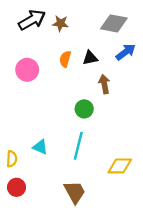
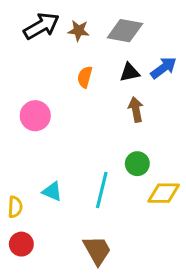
gray diamond: (114, 23) -> (125, 31), moved
black triangle: (90, 58) -> (130, 72), moved
pink circle: (27, 70) -> (35, 116), moved
green circle: (84, 109) -> (137, 164), moved
yellow diamond: (120, 166) -> (164, 193), moved

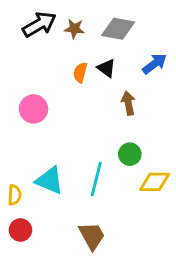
black triangle: (130, 72) -> (106, 68), moved, turned 48
cyan triangle: (52, 191) -> (50, 180), size x1.5

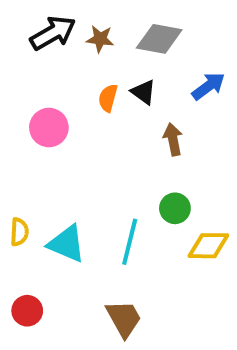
pink circle: (34, 109) -> (49, 128), moved
yellow semicircle: (15, 195) -> (19, 232), moved

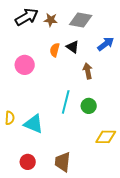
cyan line: (130, 242) -> (66, 102), moved
yellow diamond: (208, 246) -> (106, 137), moved
red circle: (27, 311) -> (28, 162), moved
brown trapezoid: (124, 319) -> (63, 162), turned -145

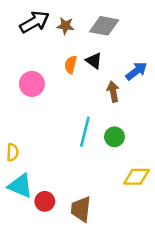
blue arrow: (106, 44) -> (136, 71), moved
cyan triangle: (34, 124) -> (20, 186), moved
red circle: (28, 162) -> (45, 201), moved

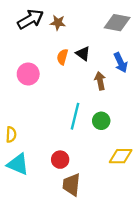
gray diamond: (104, 26) -> (117, 23), moved
blue arrow: (136, 71) -> (121, 63), turned 102
red circle: (45, 201) -> (60, 160), moved

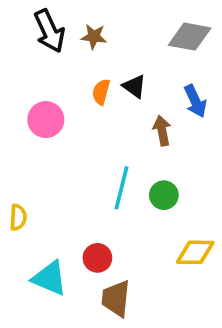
black arrow: (30, 19) -> (50, 31), turned 95
cyan triangle: (18, 164) -> (50, 278), moved

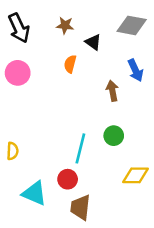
black arrow: (50, 31) -> (19, 28), moved
black triangle: (134, 86) -> (93, 42), moved
pink circle: (46, 120) -> (18, 73), moved
cyan line: (121, 188) -> (80, 148), moved

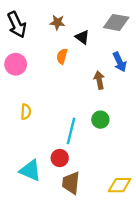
yellow semicircle: (13, 151) -> (26, 112), moved
yellow diamond: (135, 175) -> (120, 185), moved

